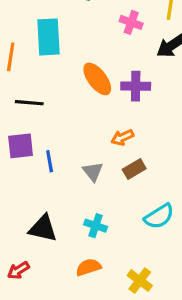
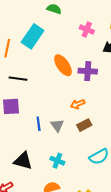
cyan rectangle: (49, 37) -> (33, 36), turned 35
blue line: (50, 161) -> (39, 124), moved

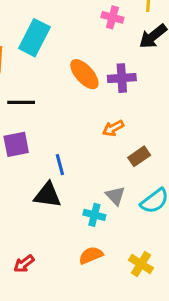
gray triangle: (57, 125) -> (115, 196), moved
brown rectangle: (84, 125) -> (139, 156), moved
black triangle: (23, 161) -> (48, 195), moved

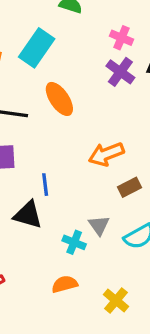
orange ellipse: (84, 74) -> (59, 99), moved
purple cross: (122, 78) -> (120, 72), moved, turned 32
orange arrow: (113, 128) -> (106, 154), size x1.5

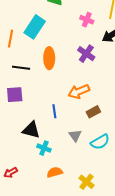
purple cross: (120, 72) -> (86, 54), moved
orange ellipse: (59, 99) -> (49, 58), turned 35
blue line: (45, 185) -> (54, 111), moved
cyan cross: (74, 242) -> (44, 148), moved

